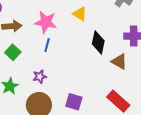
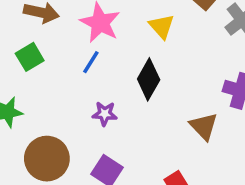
black diamond: (98, 42) -> (149, 79), moved
purple star: (40, 77) -> (105, 114), moved

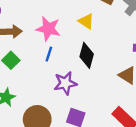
purple star: (105, 114) -> (65, 83), size x1.5

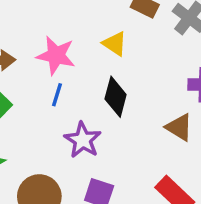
purple star: (65, 83) -> (83, 140), turned -30

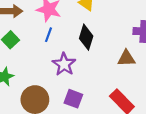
brown triangle: (179, 127) -> (126, 58), turned -36

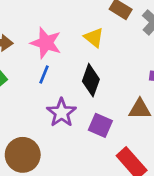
purple square: (73, 99) -> (100, 125), moved

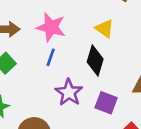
yellow triangle: (94, 38) -> (105, 29), moved

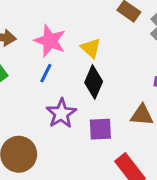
yellow triangle: (105, 29) -> (91, 48), moved
purple square: (106, 103) -> (100, 129), turned -30

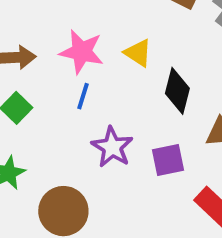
black diamond: (94, 82) -> (177, 91), moved

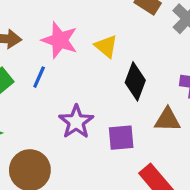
blue line: (83, 96) -> (39, 77), moved

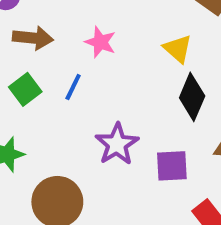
pink star: (60, 40) -> (100, 42), size x0.7
yellow triangle: (106, 46) -> (178, 49), moved

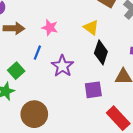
green square: (25, 89) -> (16, 71), moved
purple star: (117, 144) -> (62, 66), moved

